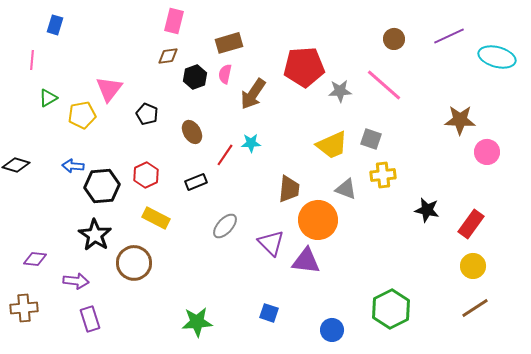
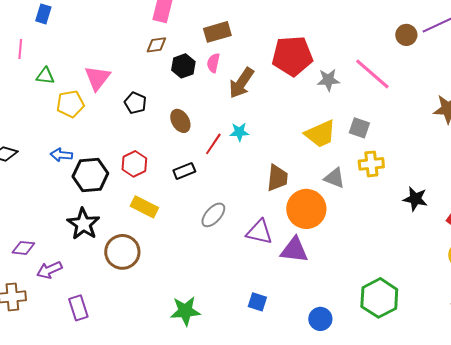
brown circle: (394, 39) -> (406, 35), moved
green triangle: (48, 98) -> (45, 76), moved, turned 36
purple triangle: (271, 243) -> (259, 232), turned -32
purple arrow: (76, 281) -> (49, 270), moved, turned 150

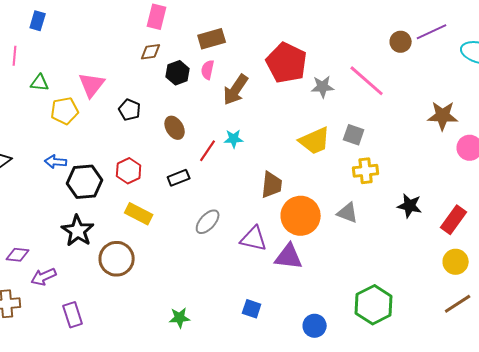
red pentagon: (292, 56) -> (287, 63), turned 30
gray triangle: (334, 178) -> (348, 213), moved
green star: (185, 311) -> (180, 318), size x0.7

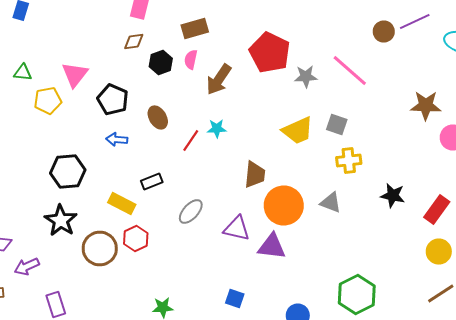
black pentagon: (130, 110) -> (113, 100), size x1.4
blue arrow: (56, 162) -> (117, 140), moved
red hexagon: (129, 171) -> (136, 238), moved
black rectangle: (179, 178) -> (152, 182), moved

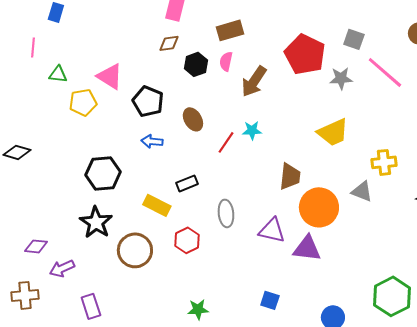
pink triangle: (75, 74) -> (110, 76), turned -36
gray square: (337, 124) -> (354, 39), moved
gray triangle: (331, 202) -> (362, 191), moved
gray ellipse: (191, 212) -> (226, 213), turned -48
red hexagon: (136, 238) -> (187, 240), moved

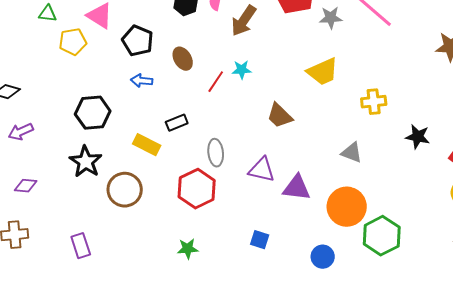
brown trapezoid: (290, 176) -> (280, 116), turned 128
gray triangle: (362, 191) -> (352, 153), moved
orange circle: (319, 207) -> (347, 207), moved
red hexagon: (187, 240) -> (197, 189), moved, size x1.5
purple arrow: (62, 268) -> (21, 132), moved

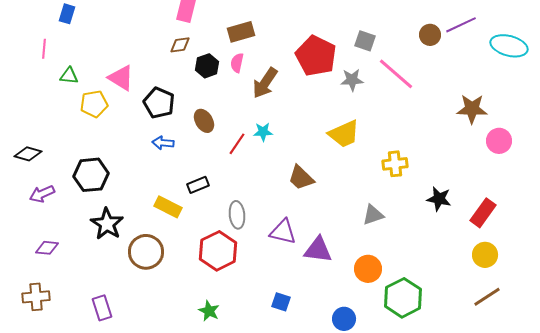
black hexagon: (93, 113) -> (91, 175), moved
gray triangle: (352, 153) -> (373, 215), turned -40
orange circle: (347, 207) -> (368, 269), size x0.7
green star: (188, 249) -> (209, 311), turned 30

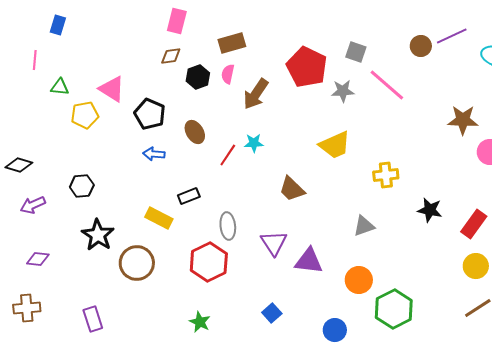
black hexagon: (91, 175) -> (82, 186), size x0.7
purple triangle: (283, 232) -> (274, 243), turned 44
blue square: (281, 302) -> (272, 313), turned 30

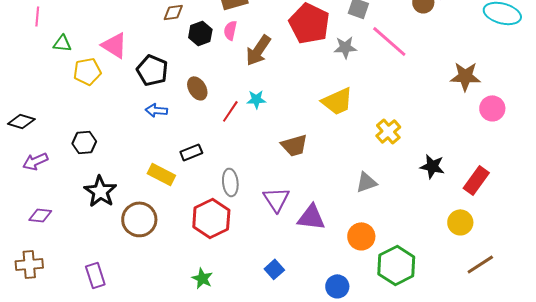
yellow cross: (386, 175) -> (388, 131), turned -35
brown trapezoid: (292, 189) -> (294, 145), turned -60
yellow circle: (476, 266) -> (460, 222), moved

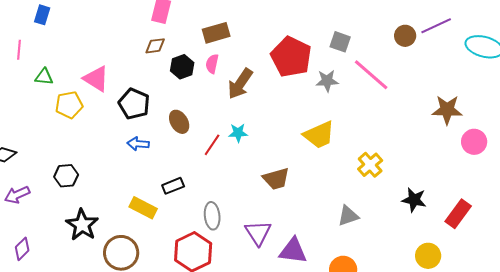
purple diamond: (40, 215) -> (22, 249), turned -50
yellow circle: (460, 222) -> (428, 256), moved

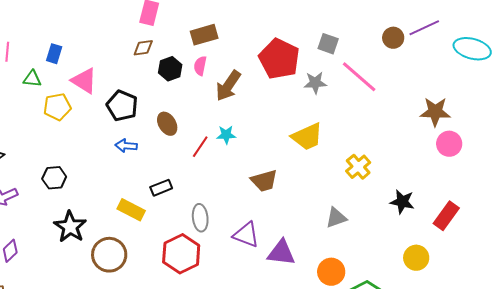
blue rectangle: (42, 15) -> (54, 54), moved
pink circle: (474, 142) -> (449, 144), moved
purple triangle: (258, 233) -> (246, 235), turned -36

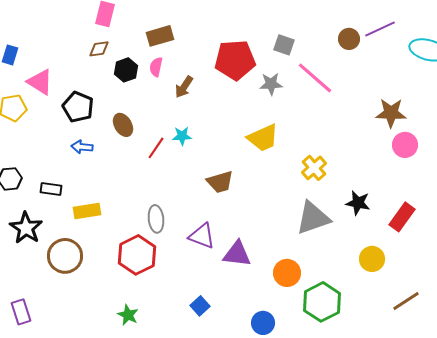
red pentagon: (279, 59) -> (235, 60), turned -30
brown arrow: (228, 86) -> (184, 87), size x0.7
black rectangle: (161, 188) -> (51, 189), moved, turned 30
yellow rectangle: (131, 210) -> (87, 211), turned -36
gray triangle: (336, 218) -> (313, 218), moved, size x1.6

